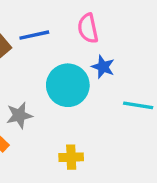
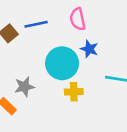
yellow cross: (71, 157) -> (74, 92), moved

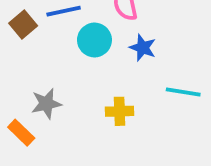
cyan circle: (62, 63) -> (94, 40), moved, size x0.7

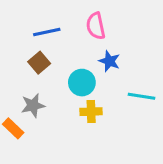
brown square: (23, 25) -> (39, 63), moved
cyan circle: (94, 40) -> (82, 83), moved

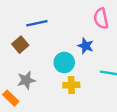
pink semicircle: (96, 26) -> (101, 19), moved
brown square: (39, 63) -> (20, 45), moved

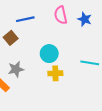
pink semicircle: (101, 19) -> (61, 15), moved
blue star: (86, 46) -> (85, 19), moved

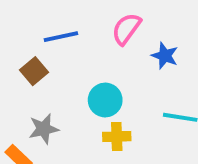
pink semicircle: (61, 15) -> (126, 29), turned 48
blue star: (85, 19) -> (165, 56), moved

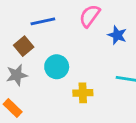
cyan circle: (105, 100) -> (57, 67), moved
gray star: (44, 129) -> (17, 75), moved

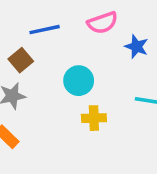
pink semicircle: (90, 16) -> (102, 23), turned -145
cyan circle: (57, 67) -> (79, 81), moved

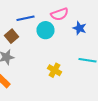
cyan circle: (79, 81) -> (46, 30), moved
yellow cross: (94, 118) -> (54, 70), turned 32

